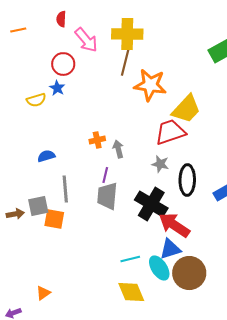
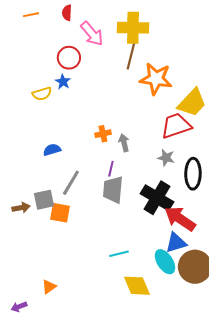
orange line: (18, 30) -> (31, 15), moved
gray line: (65, 189) -> (71, 183), turned 36
cyan line: (130, 259) -> (119, 254), moved

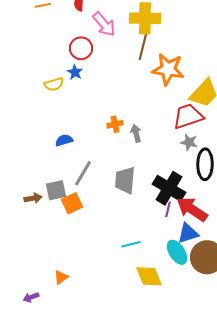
gray star: (166, 158) -> (189, 142), moved
purple line: (111, 169) -> (168, 209), moved
orange square: (60, 213) -> (72, 203), turned -35

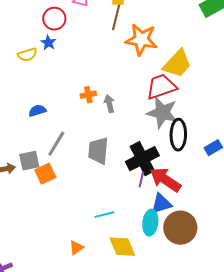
gray star: (189, 142) -> (162, 113), size x1.8
black cross: (169, 188) -> (142, 159), turned 32
cyan ellipse: (177, 252) -> (150, 223), turned 40
orange triangle: (61, 277) -> (76, 248), moved

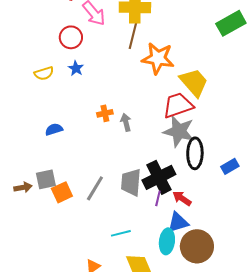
blue star: (48, 43) -> (76, 68), moved
yellow trapezoid: (177, 64) -> (194, 82), turned -84
gray line: (56, 144) -> (95, 188), moved
gray trapezoid: (98, 151) -> (131, 182), moved
red arrow: (165, 180) -> (182, 198), size x0.6

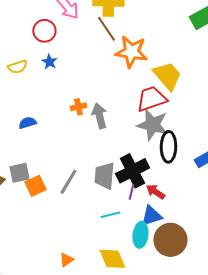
brown line: (133, 35) -> (106, 29), turned -48
gray arrow: (126, 122) -> (99, 116), size x1.4
cyan line: (121, 233) -> (110, 215), moved

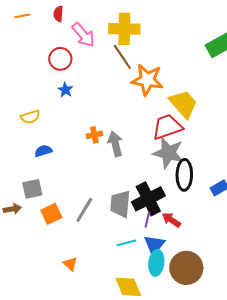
yellow semicircle: (17, 67) -> (30, 117), moved
gray square: (19, 173) -> (32, 189), moved
blue triangle: (151, 216) -> (154, 245), moved, turned -35
orange triangle: (66, 260) -> (70, 264), moved, turned -42

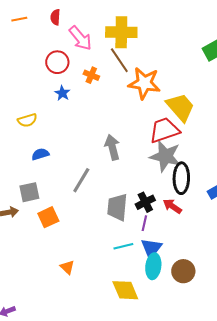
orange cross: (94, 135) -> (91, 75), moved, turned 35
black cross: (148, 199) -> (145, 202), size x0.6
gray line: (84, 210) -> (81, 180), moved
red arrow: (171, 220) -> (172, 206), moved
brown circle: (186, 268) -> (183, 271), size x0.7

